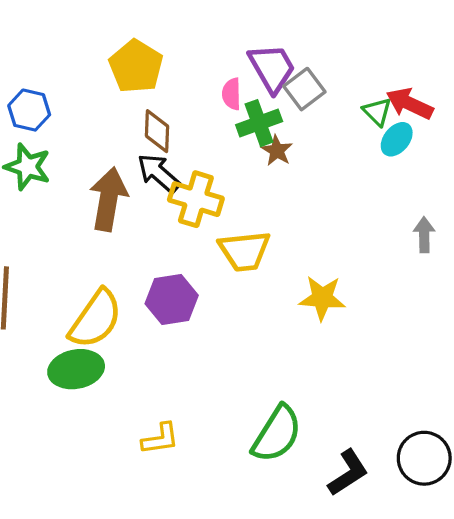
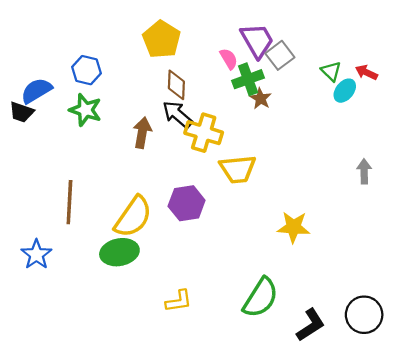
pink semicircle: (232, 94) -> (229, 59), turned 150
red arrow: (410, 104) -> (366, 72), moved, size x0.7
brown arrow: (108, 199) -> (142, 133), size x0.7
gray arrow: (424, 235) -> (364, 171), moved
yellow star: (322, 298) -> (294, 227), moved

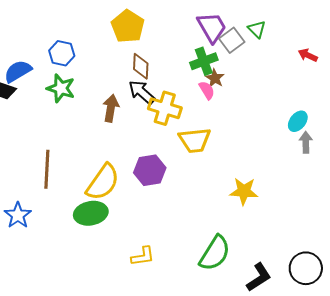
pink semicircle: (229, 59) -> (207, 90), moved
green triangle: (331, 71) -> (257, 29), moved
cyan ellipse: (345, 91) -> (298, 121), moved

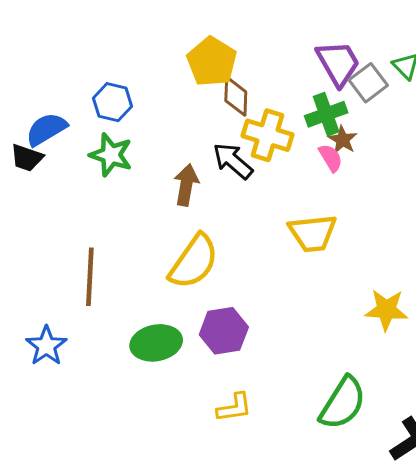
brown diamond: (141, 66) -> (236, 96), moved
yellow cross: (165, 108) -> (267, 135), moved
purple hexagon: (150, 170) -> (224, 331), moved
yellow semicircle: (103, 182) -> (194, 262), moved

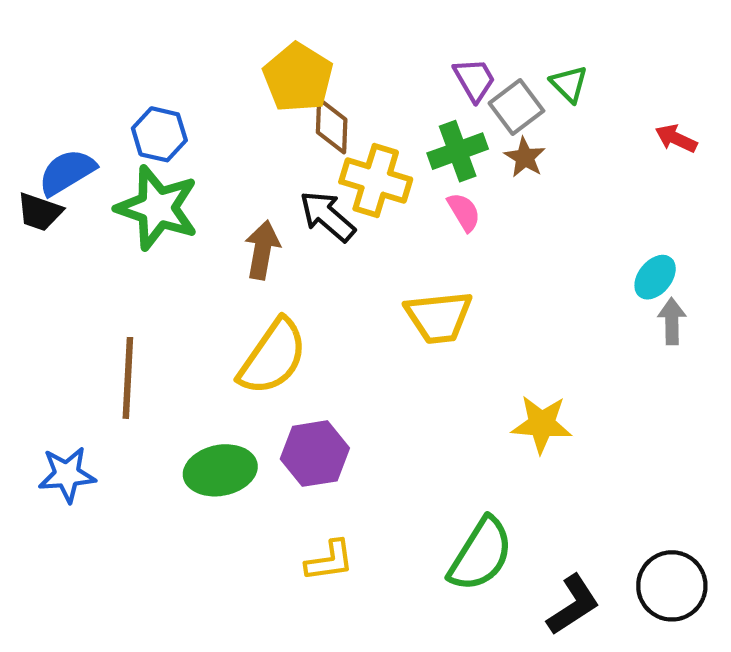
purple trapezoid: (338, 63) -> (474, 80), size x0.7
brown star: (343, 140) -> (525, 157), moved
green star: (111, 155) -> (157, 208), size x1.4
blue star: (46, 346) -> (67, 475), turned 30

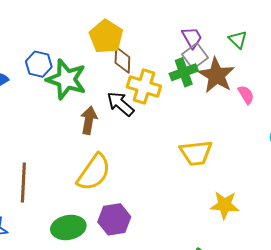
gray square: (516, 107) -> (195, 56), moved
brown star: (525, 157) -> (216, 75), size x1.8
green star: (157, 208) -> (66, 79), moved
pink semicircle: (464, 212) -> (246, 95), moved
yellow trapezoid: (439, 317) -> (196, 153), moved

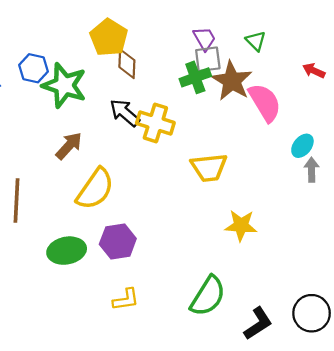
gray square: (195, 56) -> (208, 59), turned 30
yellow cross: (144, 87) -> (155, 123), moved
pink semicircle: (246, 95) -> (265, 102), size x1.8
brown arrow: (89, 120) -> (69, 146), moved, turned 32

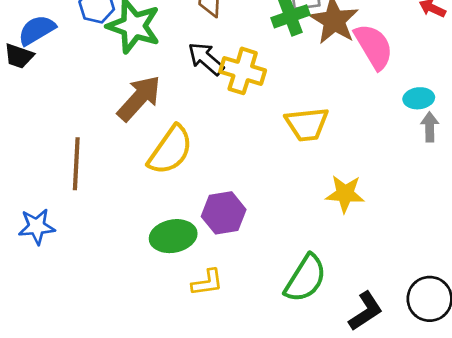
brown arrow: (69, 146) -> (139, 98), size x1.4
cyan ellipse: (302, 146) -> (419, 98), turned 45
purple hexagon: (118, 241) -> (224, 213), moved
green ellipse: (67, 251) -> (173, 236), moved

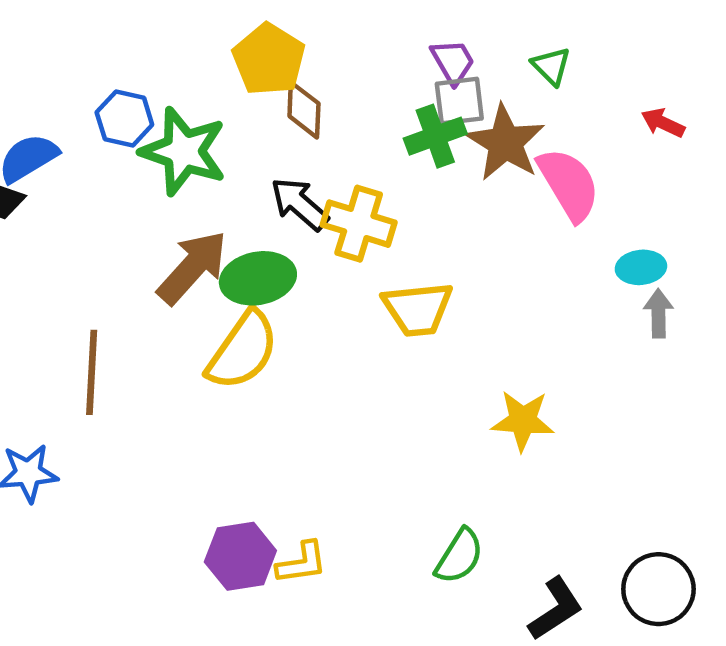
yellow trapezoid: (307, 124) -> (418, 309), moved
purple hexagon: (224, 213) -> (240, 556), moved
green ellipse: (173, 236) -> (258, 278), moved
green semicircle: (305, 278) -> (459, 556), size x0.7

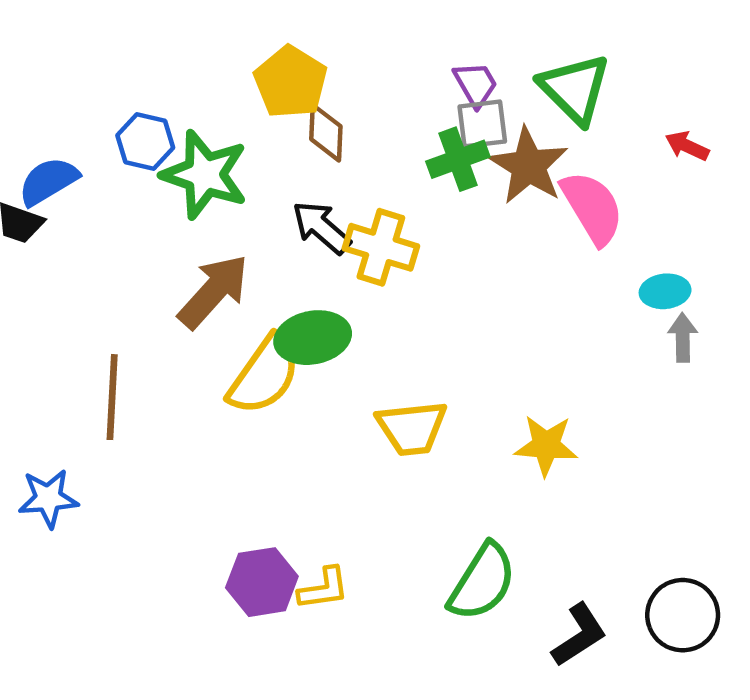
green triangle: (551, 66) -> (575, 89), size x1.8
green ellipse: (258, 278) -> (313, 338), moved
yellow trapezoid: (418, 309) -> (412, 428), moved
green semicircle: (459, 556) -> (482, 582), size x1.4

